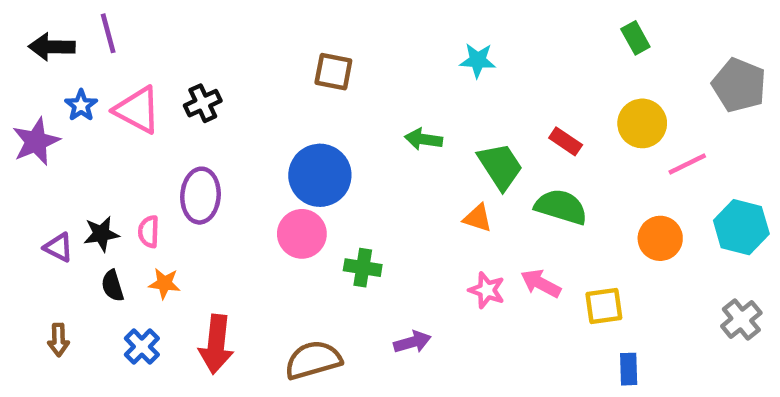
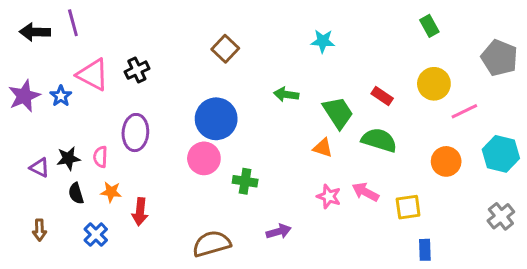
brown square: (333, 72) -> (225, 49), turned 32
blue star: (81, 105) -> (61, 96), moved
red arrow: (216, 344) -> (140, 212), moved, size x0.7

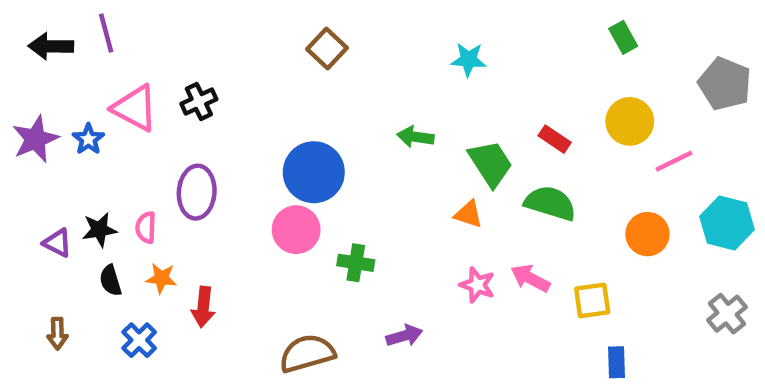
brown square: (225, 49) -> (327, 48), moved

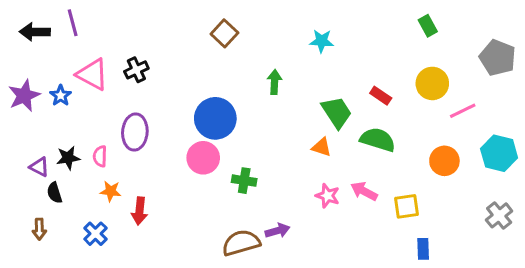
green arrow: (415, 137) -> (274, 82), moved, turned 85
black semicircle: (110, 280) -> (54, 193), moved
brown semicircle: (307, 353) -> (241, 243), moved

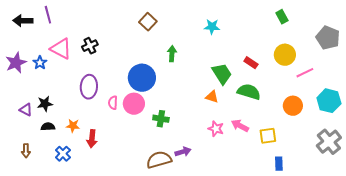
green arrow: (274, 82) -> (172, 54), moved
pink semicircle: (100, 156) -> (113, 103), moved
black semicircle: (54, 193) -> (48, 127), moved, turned 104
gray cross: (499, 215) -> (329, 142), size x1.4

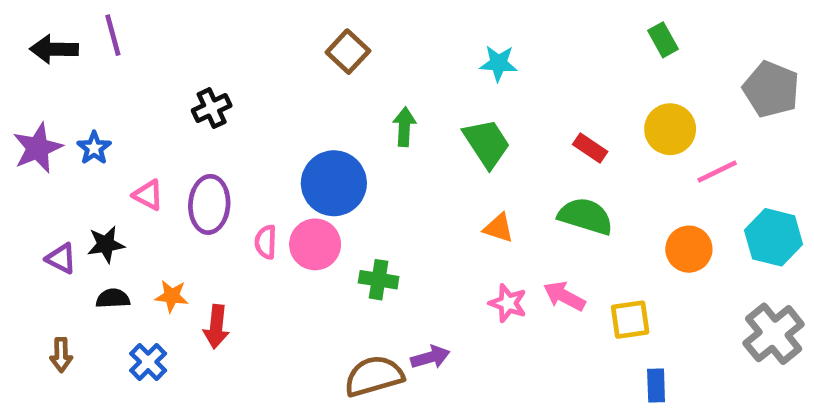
pink triangle: (61, 49) -> (148, 195), moved, size x0.6
green trapezoid: (222, 74) -> (487, 143), moved

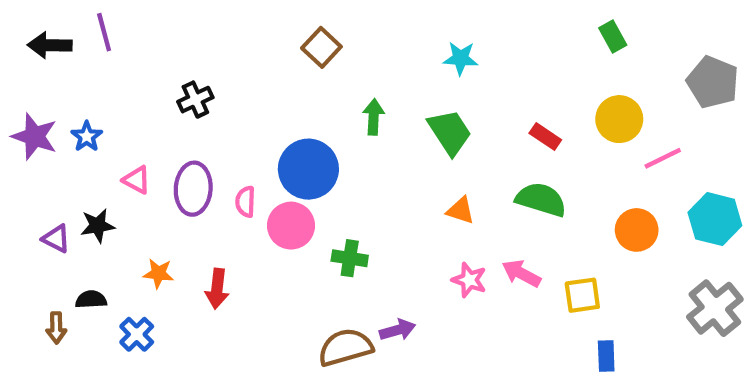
purple star: (38, 148) -> (35, 136), turned -30
pink semicircle: (266, 242) -> (245, 202), moved
black semicircle: (113, 298) -> (91, 300), moved
red arrow: (216, 327) -> (217, 289), moved

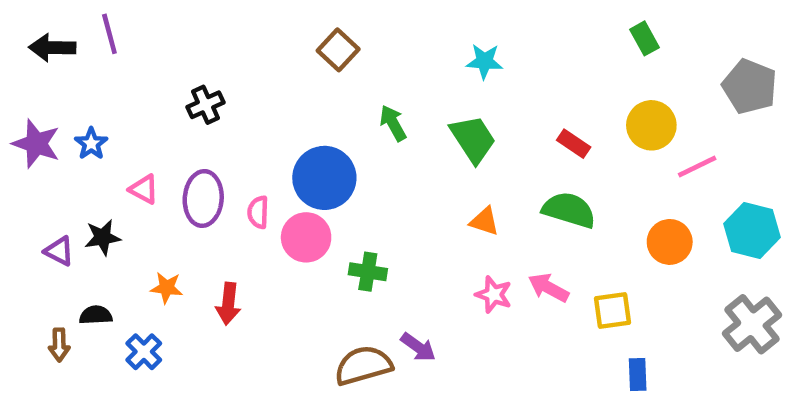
green arrow: (374, 117) -> (393, 123), turned -32
purple arrow: (398, 330) -> (418, 347), turned 52

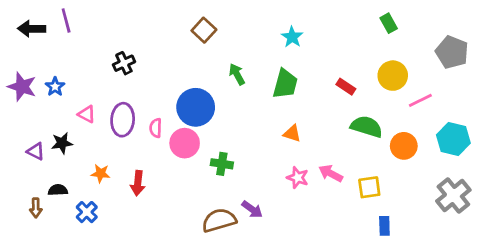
cyan star: (484, 61) -> (292, 37), turned 30
green trapezoid: (473, 139) -> (285, 84), turned 48
green semicircle: (569, 210) -> (367, 127), moved

